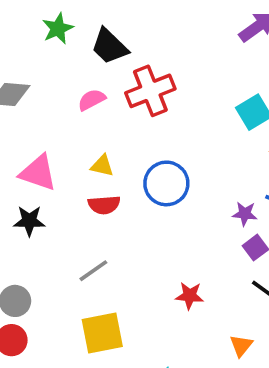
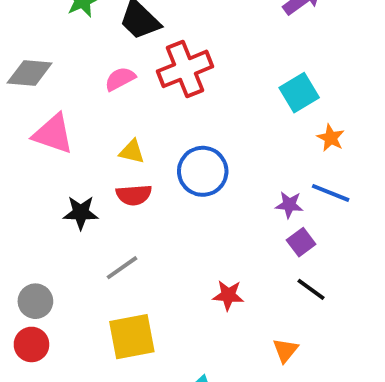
pink triangle: (38, 173) -> (53, 134), moved
black star: (29, 221) -> (81, 213), moved

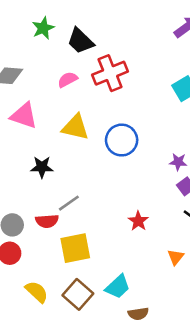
yellow triangle: (132, 152) -> (75, 127), size x1.6
red semicircle: (134, 195) -> (47, 221), moved
red star: (228, 295) -> (138, 221), turned 30

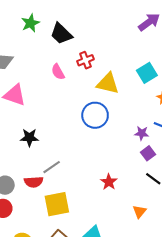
red cross: (110, 73) -> (86, 60), size x0.6
pink semicircle: (68, 80) -> (58, 72), moved, turned -91
yellow triangle: (75, 127) -> (108, 83), moved

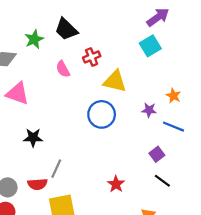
green star: (30, 23) -> (34, 39), moved
cyan square: (147, 73) -> (150, 46), moved
purple star: (142, 133) -> (149, 110), moved
gray line: (52, 167) -> (56, 169), turned -30

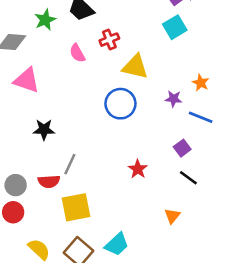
red star: (116, 184) -> (138, 169), moved

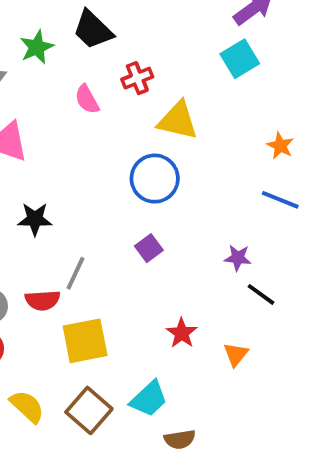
purple star: (174, 99) -> (238, 258), moved
purple square: (182, 148) -> (149, 248), moved
red star: (138, 169) -> (182, 333), moved

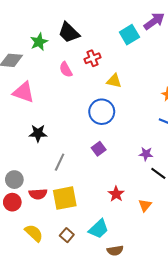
cyan square: (240, 59) -> (129, 35), moved
yellow triangle: (178, 121) -> (114, 81), size x0.7
red semicircle: (43, 300) -> (38, 194), moved
brown square: (89, 410) -> (67, 235), size x0.6

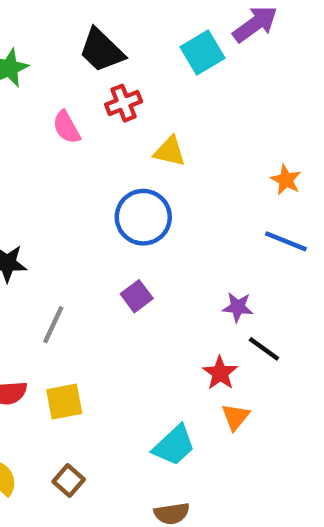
black trapezoid: (69, 33) -> (102, 50), moved
red star: (116, 194) -> (220, 373), moved
yellow square: (65, 198) -> (64, 402), size x0.7
cyan trapezoid: (99, 229) -> (174, 445), moved

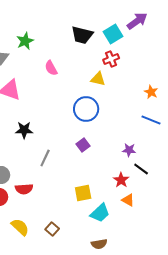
black trapezoid: (102, 50) -> (82, 35), moved, turned -30
red cross: (124, 103) -> (111, 59), moved
yellow square: (64, 402) -> (83, 193), moved
orange triangle: (235, 417) -> (128, 200), turned -40

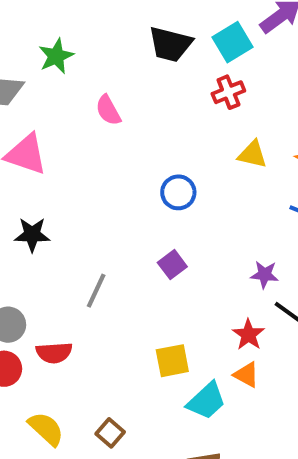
yellow triangle: (98, 79) -> (252, 154), moved
blue circle: (86, 109) -> (178, 192), size x0.7
black star: (24, 130) -> (32, 234), moved
orange triangle: (128, 200) -> (246, 375), moved

